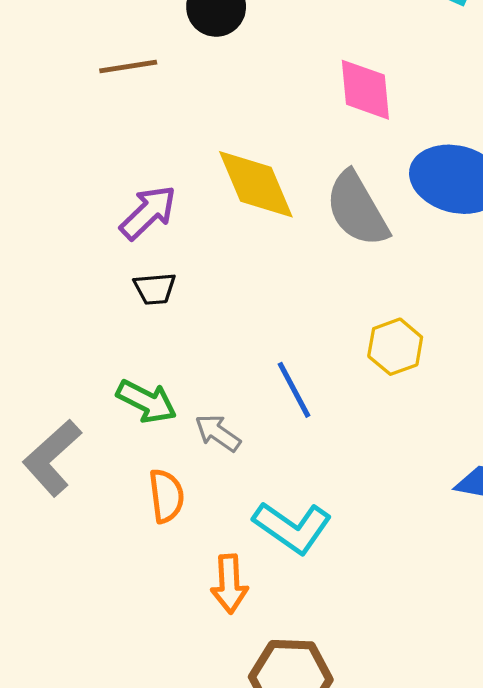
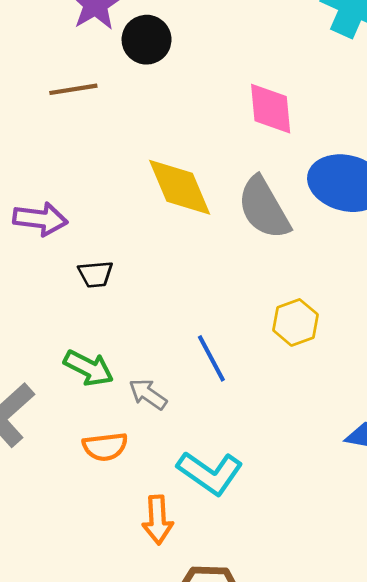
purple arrow: (148, 212) -> (40, 219), moved, turned 51
orange semicircle: (166, 496) -> (105, 447), turned 90

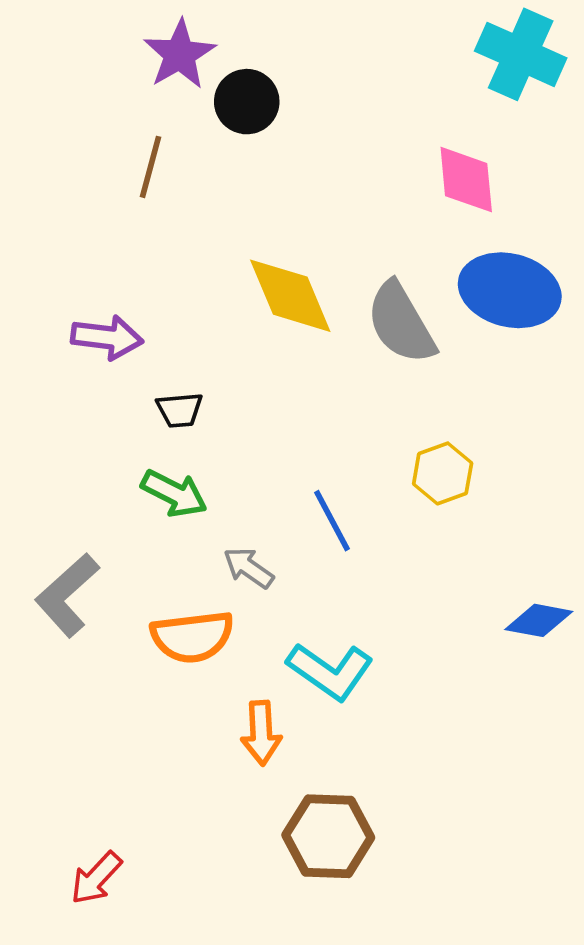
brown line: (73, 89) -> (151, 167), turned -66
pink diamond: (271, 109) -> (466, 180), moved
green arrow: (89, 368) -> (174, 493), moved
orange semicircle: (105, 447) -> (192, 637), size x1.4

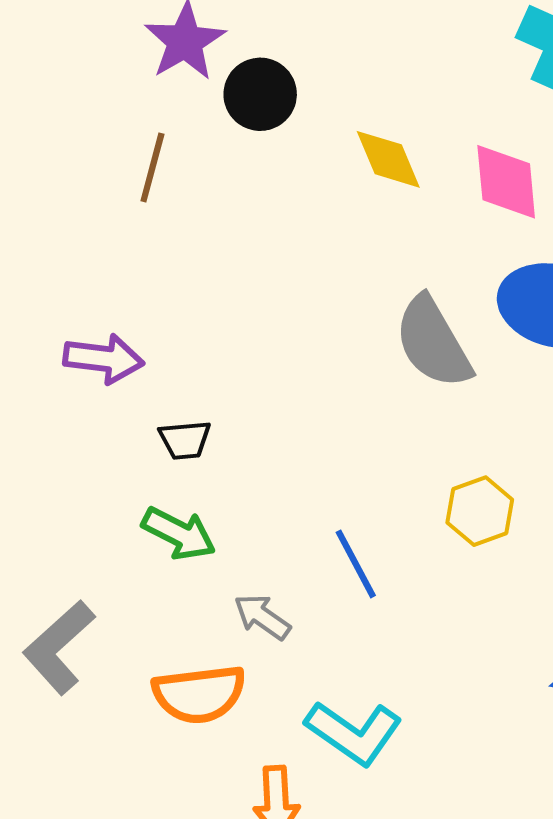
yellow diamond: (290, 296) -> (388, 159), moved, size x0.7

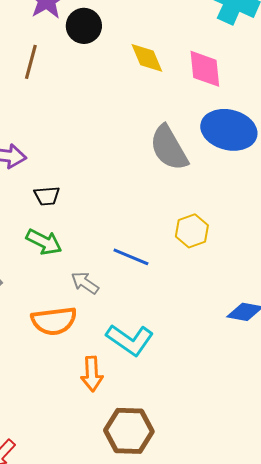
blue line: (356, 564) -> (131, 257), turned -39

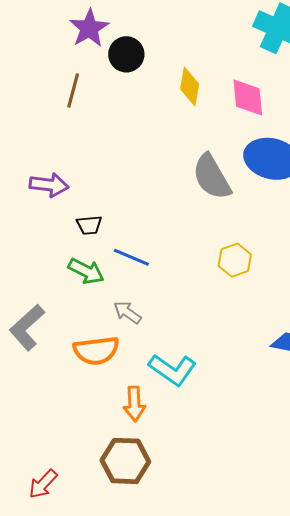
yellow diamond: (147, 58) -> (190, 86), turned 33
blue line: (131, 257) -> (131, 257), moved
brown hexagon: (129, 431) -> (125, 461), moved

